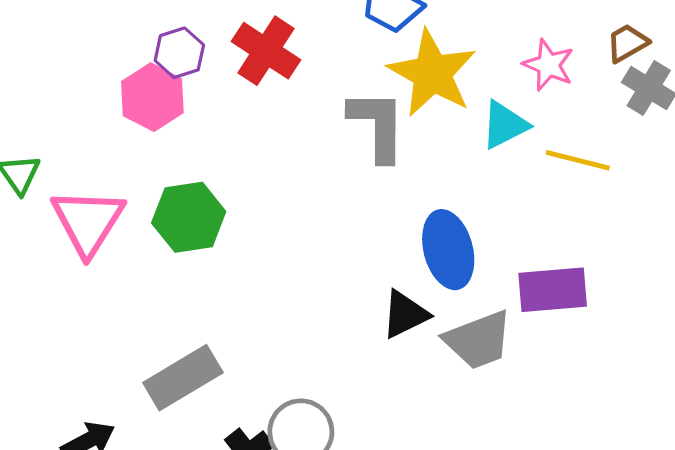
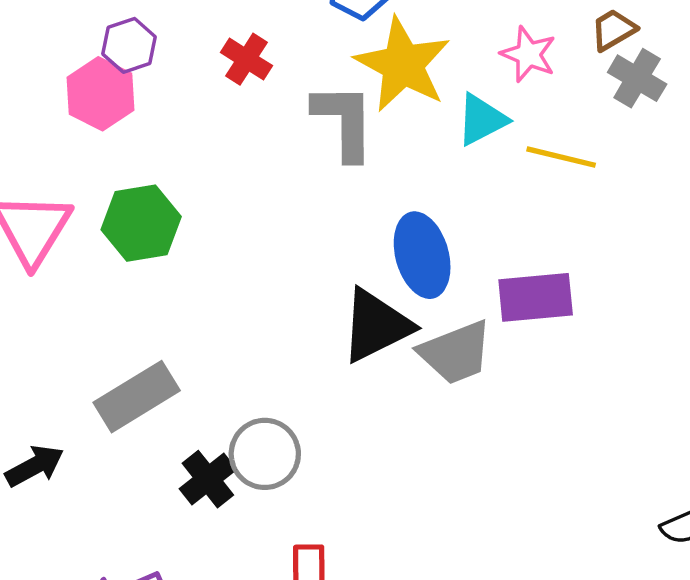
red cross: (266, 51) -> (247, 59), moved, size x0.7
black triangle: (405, 314) -> (376, 326), size x1.4

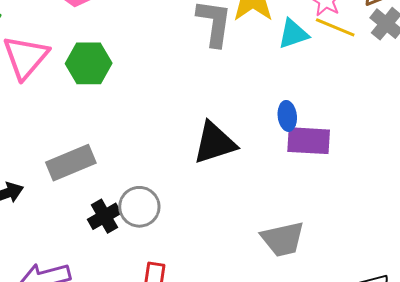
yellow line: (561, 157) -> (335, 27), moved
blue ellipse: (422, 255) -> (287, 116), moved, size x0.6
gray trapezoid: (456, 353) -> (283, 239), moved

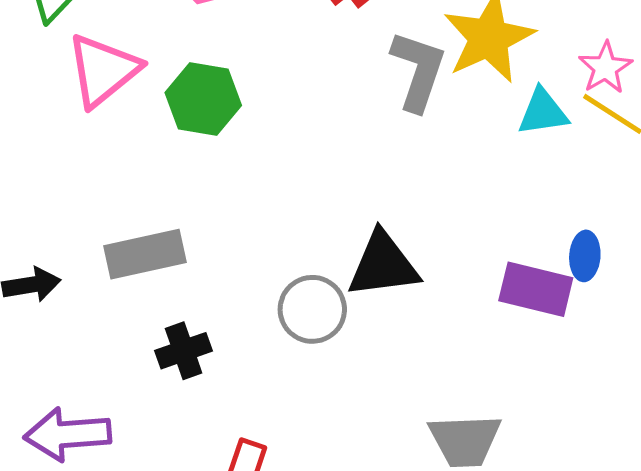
blue ellipse: (287, 116) -> (585, 256), moved
gray circle: (139, 207) -> (312, 309), moved

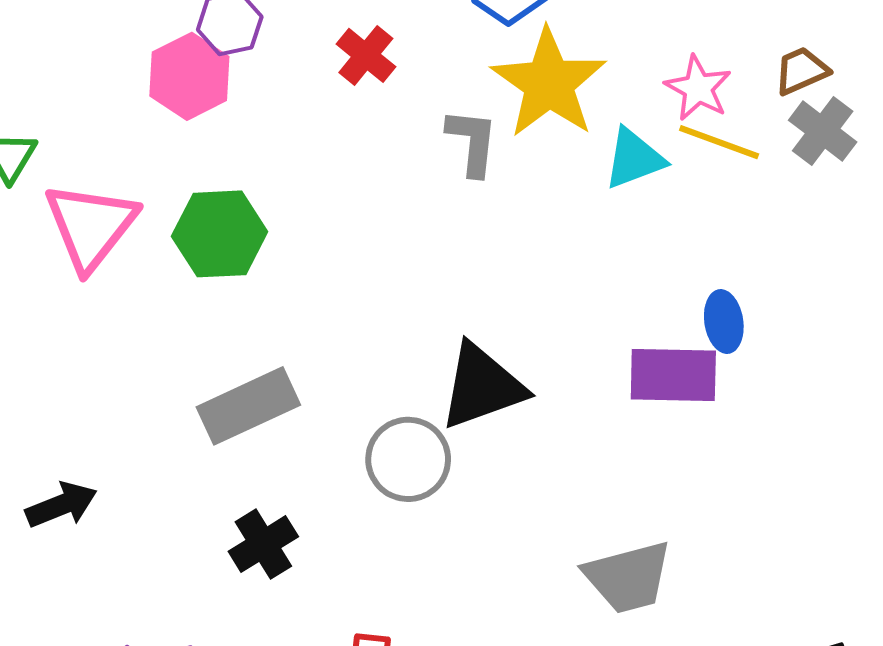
gray L-shape: (418, 71) -> (472, 142), size x0.7
gray rectangle: (145, 254) -> (248, 406), moved

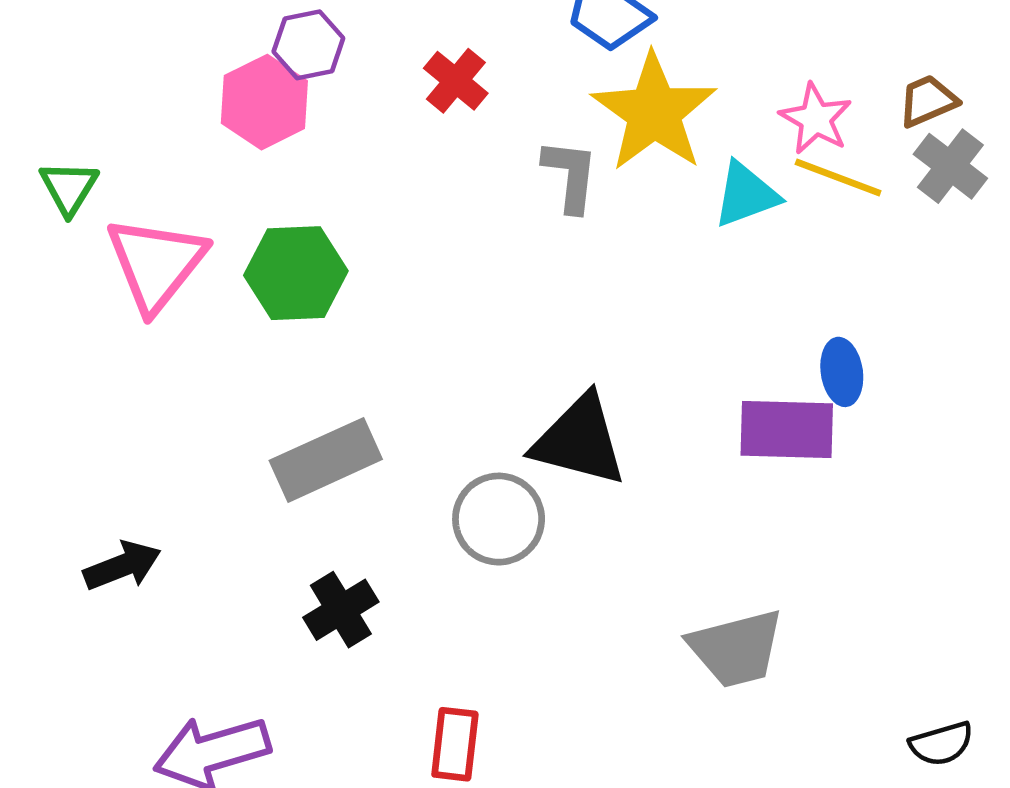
black triangle: (482, 386) -> (579, 440), turned 34

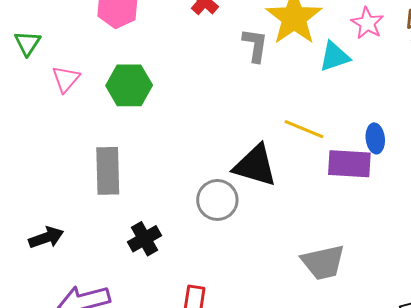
yellow line: (838, 178) -> (304, 129), moved
pink triangle: (156, 264) -> (66, 79), size x0.6
gray rectangle: (326, 460) -> (108, 171), moved, turned -69
black arrow: (122, 566) -> (46, 238), moved

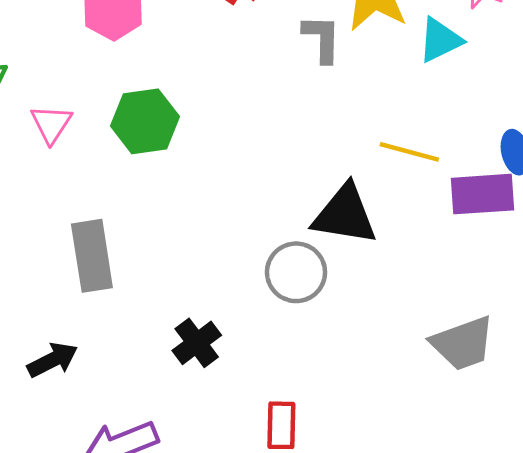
gray rectangle: (108, 171) -> (92, 256), moved

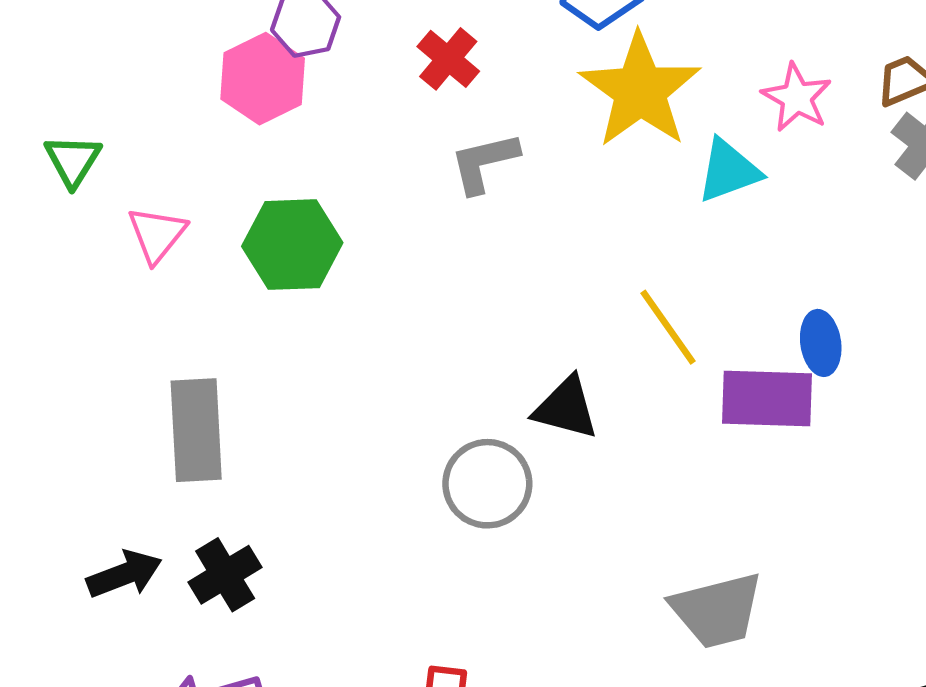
gray L-shape: (322, 39) -> (484, 163), moved, turned -110
yellow line: (409, 152) -> (668, 327), turned 34
black triangle: (345, 215) -> (566, 408), size x0.7
black cross: (197, 343) -> (225, 575), moved

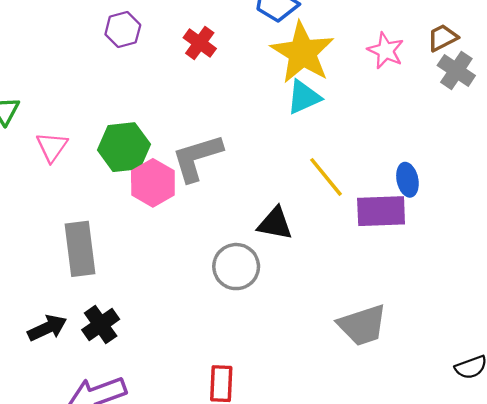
pink hexagon: (263, 79) -> (153, 183), moved
gray L-shape: (484, 163) -> (197, 158), moved, size x1.4
cyan triangle: (729, 171) -> (304, 97), moved

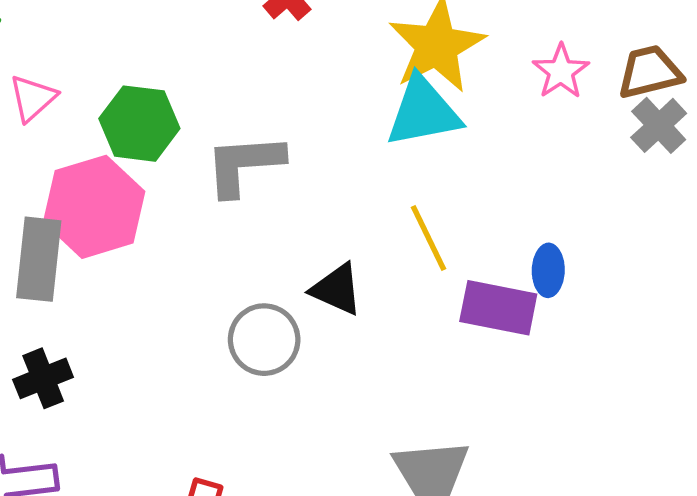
brown trapezoid: (443, 38) -> (650, 72), size x1.4
cyan triangle: (304, 97) -> (423, 112), size x1.4
pink hexagon: (153, 183) -> (94, 207), moved, size x1.4

